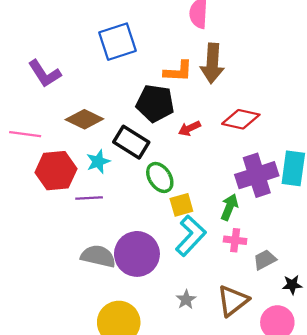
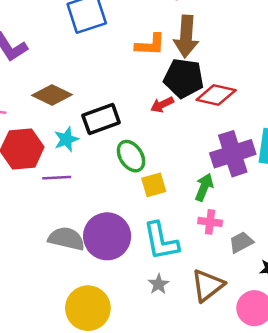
black pentagon: (155, 103) -> (184, 78), moved
black rectangle: (131, 142) -> (101, 119), turned -52
cyan L-shape: (191, 236) -> (161, 241), moved, turned 126

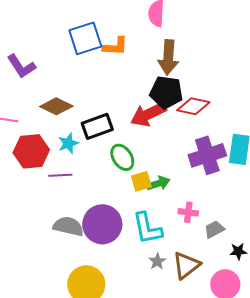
orange L-shape: (150, 45) -> (115, 46), moved
red arrow: (162, 105) -> (148, 114), size x1.8
green arrow: (204, 187) -> (158, 183), moved, turned 50
gray star: (159, 284) -> (157, 261), moved

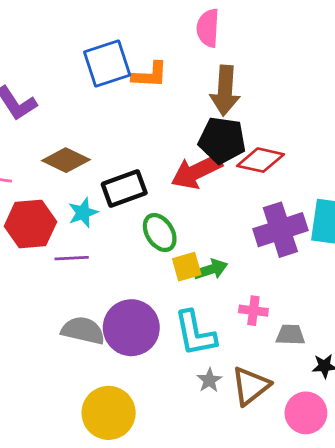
gray trapezoid: (214, 229) -> (290, 335), turned 30

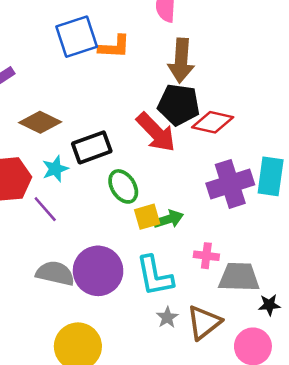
red arrow: (197, 171) -> (156, 132), turned -108
purple line: (72, 258) -> (45, 209), turned 52
gray trapezoid: (290, 335) -> (239, 277), size x1.6

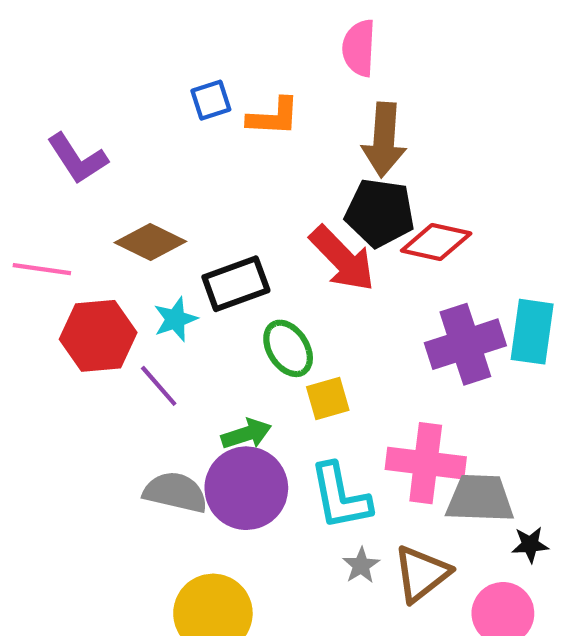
blue square: (77, 37) -> (211, 100), size x0.6
green arrow: (169, 219) -> (246, 434), moved
pink cross: (206, 256) -> (426, 463), size x1.8

